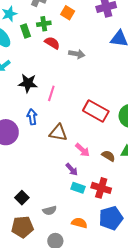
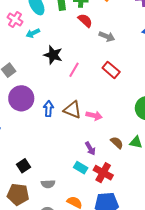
red rectangle: (96, 111) -> (111, 70), moved, size x0.7
blue arrow: (32, 117) -> (48, 109), moved
pink arrow: (82, 150) -> (94, 116), moved, turned -42
purple arrow: (72, 169) -> (90, 148), moved

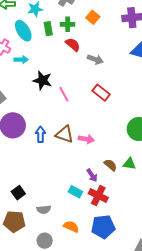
cyan arrow: (33, 33) -> (21, 60), turned -152
pink line: (74, 70) -> (64, 94), turned -56
purple arrow: (90, 148) -> (92, 175), moved

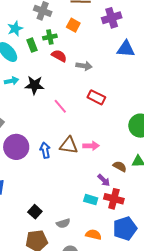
black star: (42, 80) -> (34, 85), moved

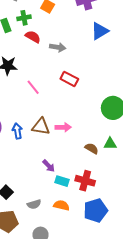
blue triangle: (126, 49) -> (100, 31), turned -36
purple arrow: (104, 180) -> (49, 166), moved
orange semicircle: (93, 235) -> (61, 205), moved

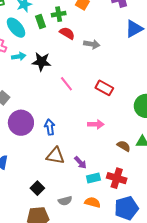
red rectangle: (69, 79) -> (104, 88), moved
brown triangle: (41, 127) -> (55, 156), moved
cyan rectangle: (62, 181) -> (93, 178), turned -32

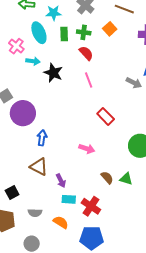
gray arrow: (92, 44) -> (134, 83), moved
pink line: (66, 84) -> (89, 80), moved
purple circle: (21, 123) -> (23, 113), moved

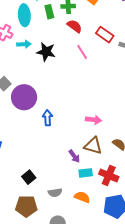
cyan ellipse: (39, 33) -> (24, 15), turned 30
red rectangle: (106, 116) -> (105, 35), moved
brown triangle: (39, 167) -> (93, 146), moved

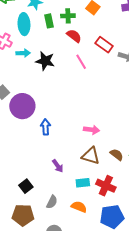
purple arrow: (74, 156) -> (58, 166), moved
gray semicircle: (55, 193) -> (52, 202), turned -56

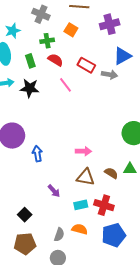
green rectangle: (49, 21) -> (30, 61), moved
gray semicircle: (52, 202) -> (59, 235), moved

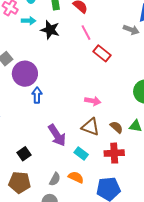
red rectangle: (86, 65) -> (102, 53), moved
blue arrow: (37, 154) -> (37, 95), moved
purple arrow: (54, 191) -> (57, 135), size x1.6
cyan rectangle: (81, 205) -> (81, 153), turned 40
red cross: (104, 205) -> (114, 153), moved, turned -30

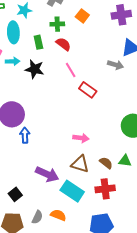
purple arrow: (57, 135) -> (47, 174), turned -30
cyan rectangle: (81, 153) -> (72, 191), size x1.6
orange semicircle: (76, 177) -> (58, 215), moved
gray semicircle: (55, 179) -> (37, 217), moved

